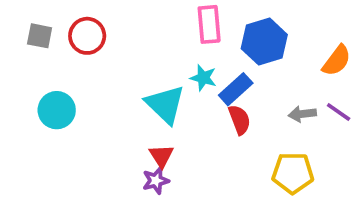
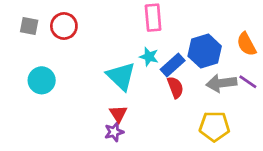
blue hexagon: (264, 42) -> (205, 51), moved
orange semicircle: (337, 61) -> (246, 44), turned 115
gray arrow: (302, 114) -> (221, 83), size x1.5

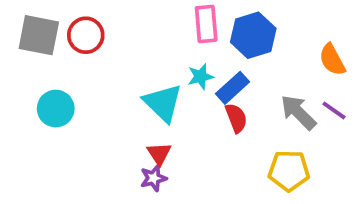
gray square: (29, 26) -> (39, 35), size x1.6
blue hexagon: (205, 51) -> (253, 35), moved
cyan star: (149, 57) -> (201, 77), turned -30
gray arrow: (221, 83) -> (298, 112), turned 52

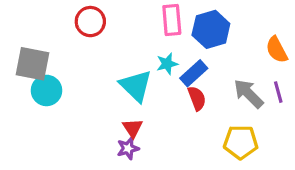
gray square: (39, 35) -> (32, 64), moved
red circle: (86, 35) -> (90, 22), moved
purple line: (334, 110) -> (278, 92), turned 40

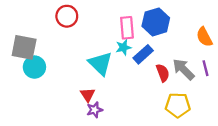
pink rectangle: (172, 20) -> (127, 28), moved
red semicircle: (197, 98) -> (163, 73), moved
red triangle: (133, 128) -> (88, 95), moved

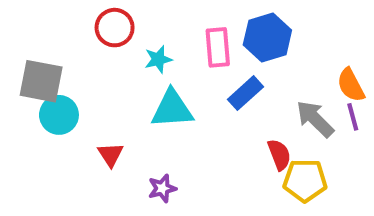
orange semicircle: (204, 37) -> (351, 85), moved
cyan star: (123, 47) -> (158, 59), moved
cyan triangle: (100, 64) -> (172, 109), turned -48
red semicircle: (163, 73) -> (279, 155), moved
red triangle: (88, 95) -> (111, 155), moved

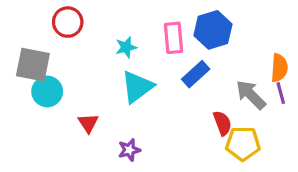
red circle: (115, 28) -> (68, 22), moved
orange semicircle: (351, 85) -> (279, 68), turned -148
cyan triangle: (172, 109) -> (137, 87), turned -33

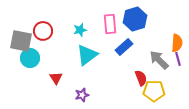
red circle: (68, 22) -> (43, 31), moved

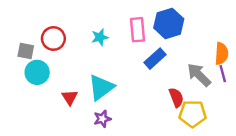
gray square: (21, 41) -> (26, 51), size x0.6
cyan triangle: (87, 55) -> (101, 87), moved

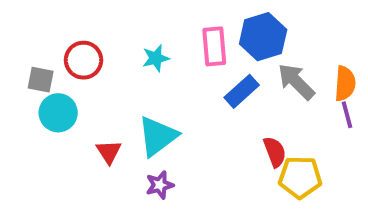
gray arrow: (199, 75) -> (296, 82), moved

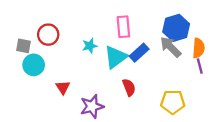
blue hexagon: (263, 37) -> (176, 28), moved
cyan star: (156, 58) -> (90, 46), moved
cyan triangle: (158, 136) -> (116, 57), moved
red semicircle: (275, 152) -> (129, 87), moved
purple star: (160, 185) -> (92, 106), size x1.5

